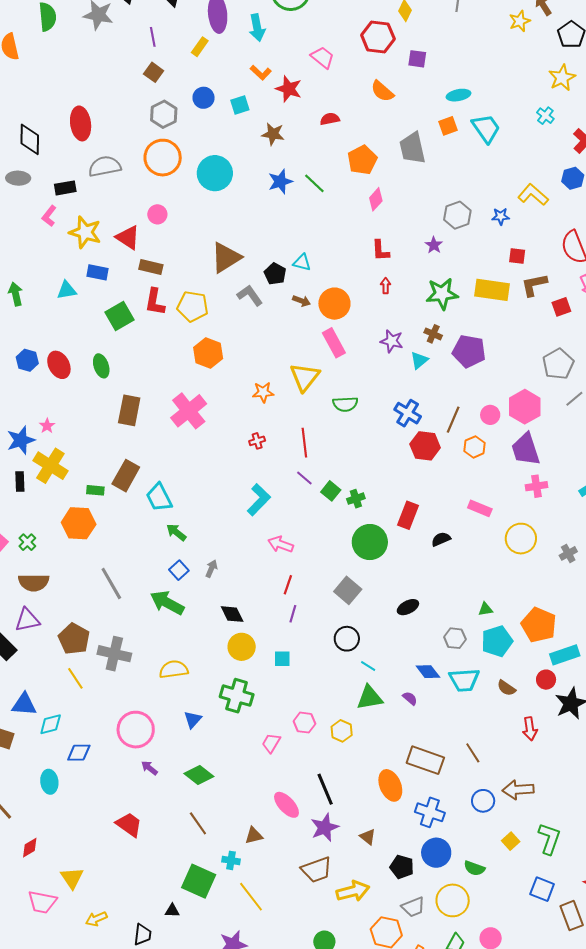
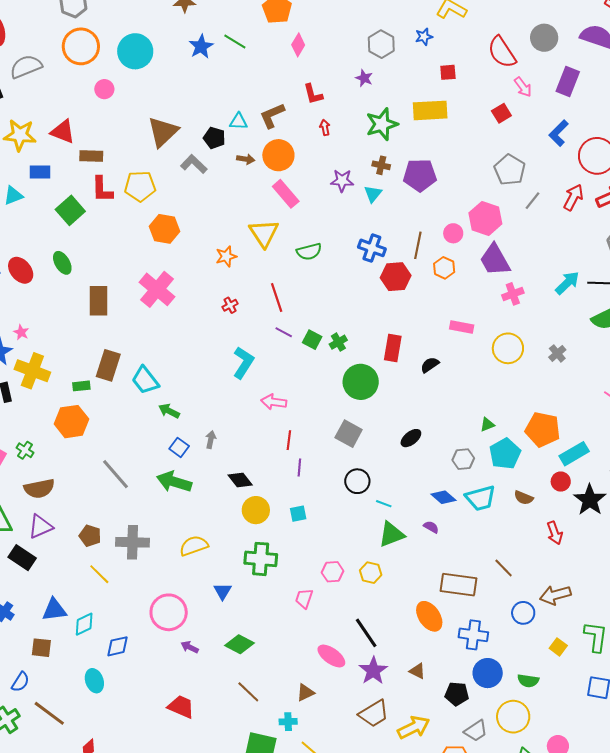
pink circle: (157, 214) -> (104, 89), moved
brown L-shape: (534, 285) -> (272, 116), moved
brown pentagon: (74, 639) -> (90, 536), size x0.7

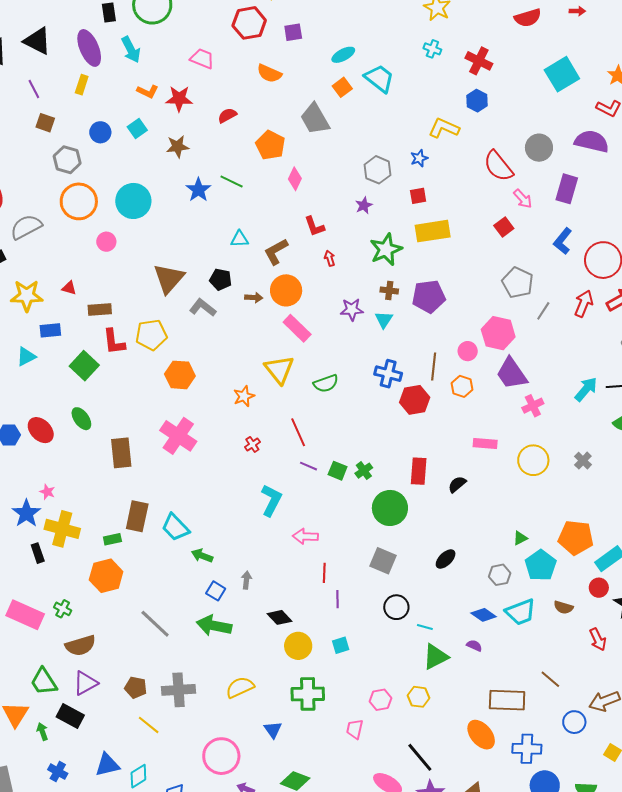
red square: (448, 72) -> (418, 196), moved
purple star: (364, 78) -> (364, 205), turned 30
cyan triangle: (238, 121) -> (240, 239), moved
red triangle: (63, 132) -> (69, 288), size x0.6

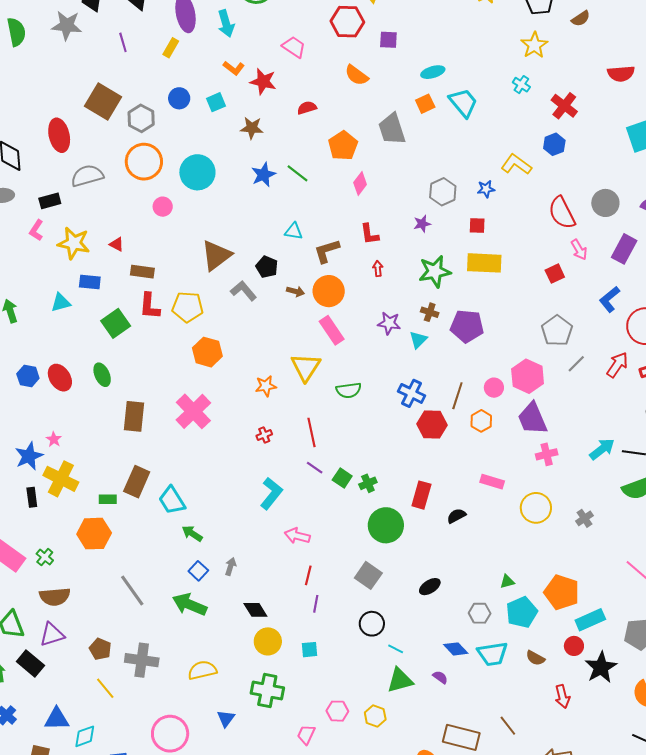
brown square: (45, 123) -> (103, 101), moved, size x1.8

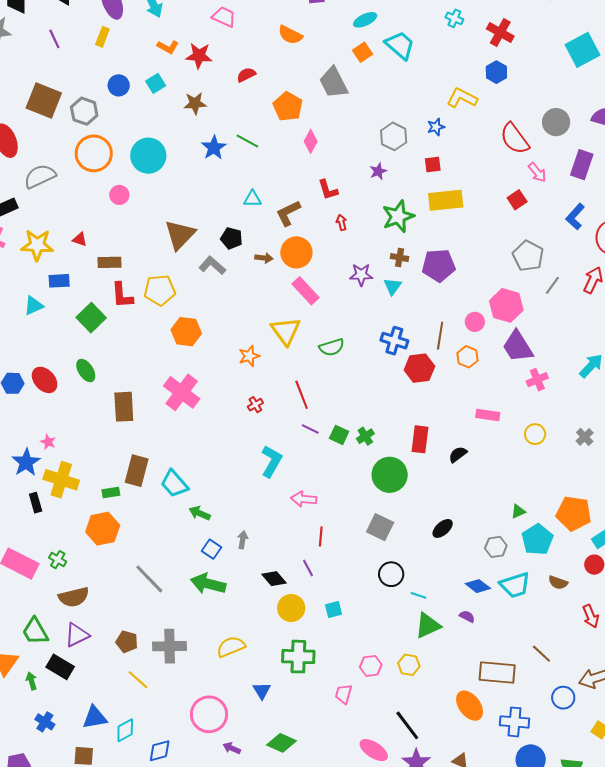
yellow circle: (536, 508) -> (535, 434), size x0.7
purple line: (316, 604) -> (308, 568), moved, turned -30

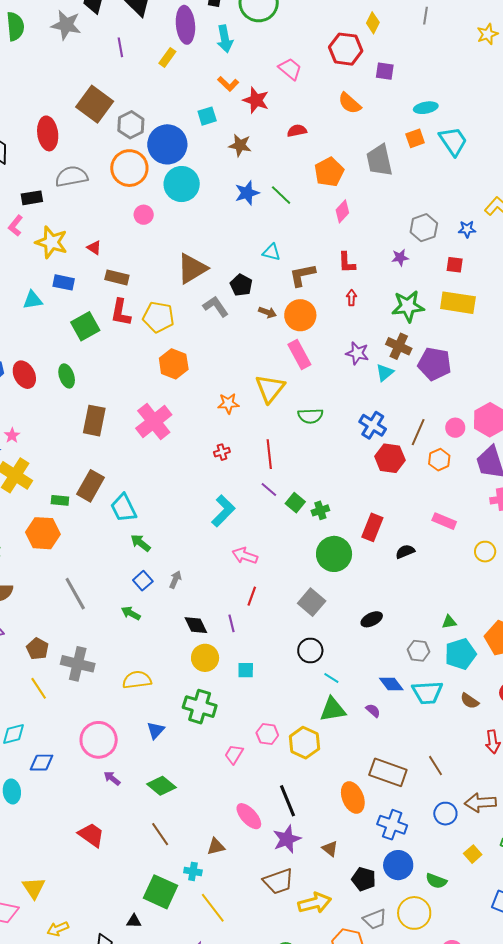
blue circle: (119, 85) -> (167, 144), moved, size x1.8
brown cross: (400, 258) -> (399, 346), size x1.4
green arrow: (208, 584) -> (131, 613), size x0.6
yellow hexagon: (409, 665) -> (304, 743), size x1.4

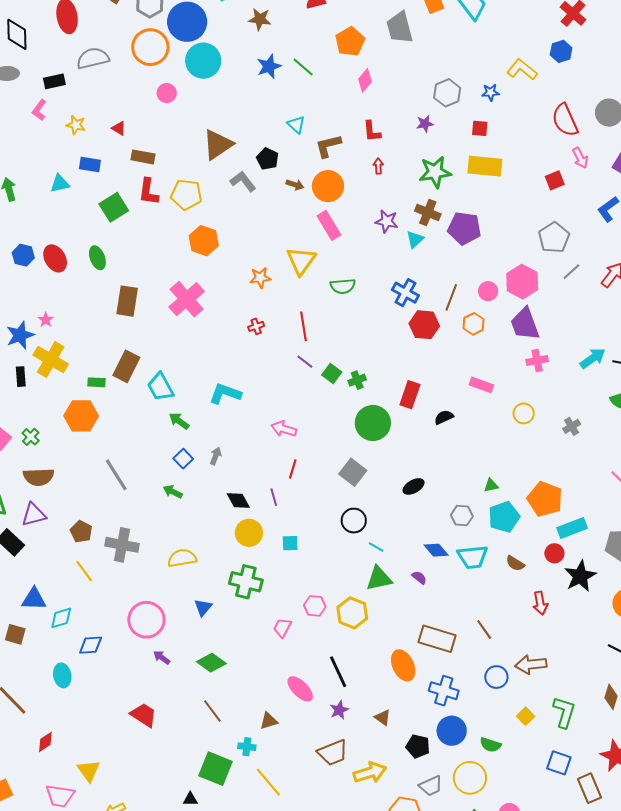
yellow star: (51, 242) -> (76, 125), size x0.6
cyan triangle: (271, 252) -> (296, 124), turned 30
cyan L-shape: (223, 511) -> (225, 394), moved, turned -112
purple star: (287, 839) -> (339, 710), size x0.7

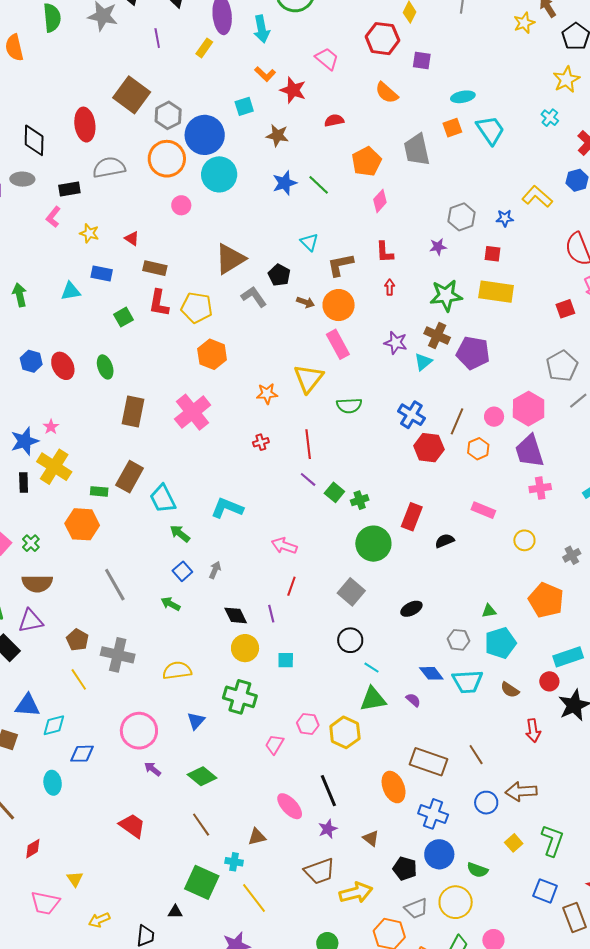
green square: (114, 207) -> (124, 317), size x0.7
orange pentagon: (545, 499) -> (546, 600), moved
yellow triangle: (89, 771) -> (75, 879), size x0.7

